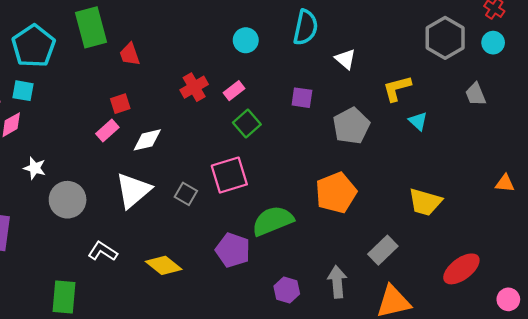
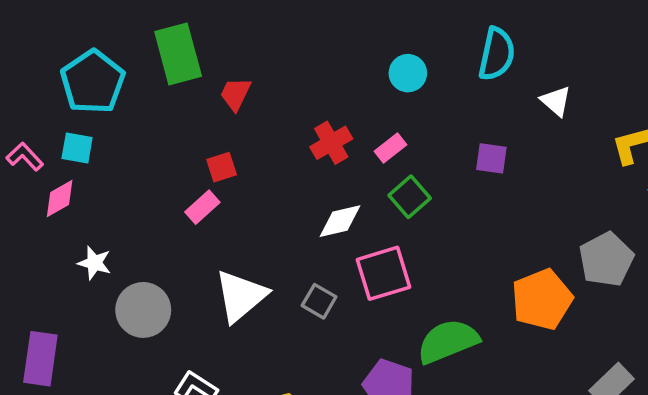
red trapezoid: (130, 54) -> (235, 94), turned 45
gray pentagon: (351, 126) -> (606, 259), moved
white diamond: (147, 140) -> (340, 221), moved

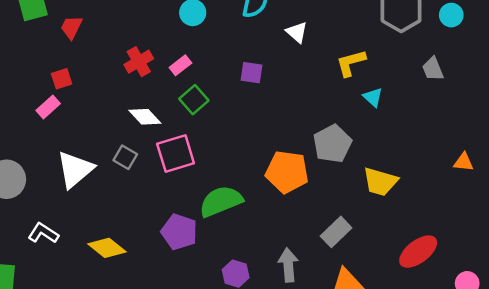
white diamond: (340, 221) -> (145, 117), turned 60
orange pentagon: (542, 299) -> (287, 172), turned 30
gray square: (319, 301) -> (125, 157), moved

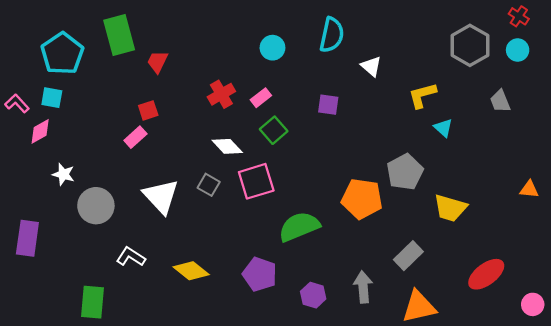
white triangle: (75, 169) -> (161, 196), turned -33
purple pentagon: (179, 232) -> (260, 274), moved

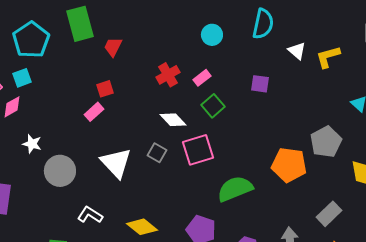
yellow L-shape: (422, 95) -> (328, 57), moved
cyan square: (52, 98) -> (22, 78), turned -30

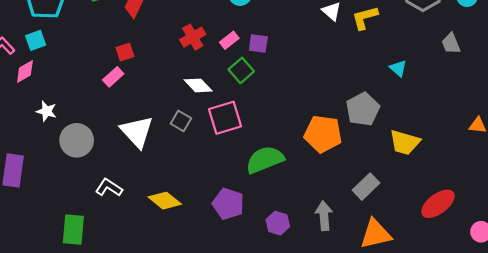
purple square: (260, 84) -> (258, 44), moved

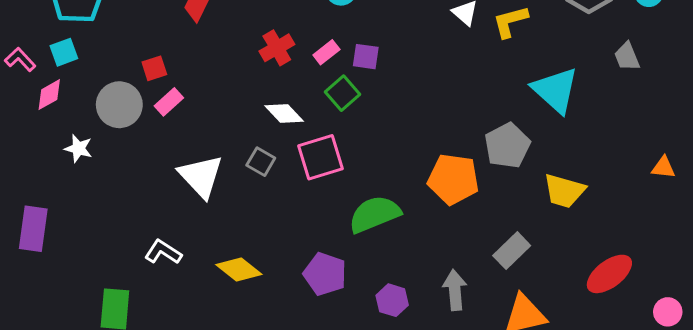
red square: (125, 52) -> (154, 68), moved
cyan triangle: (398, 68) -> (555, 90), size x2.0
gray circle: (77, 140) -> (119, 105), moved

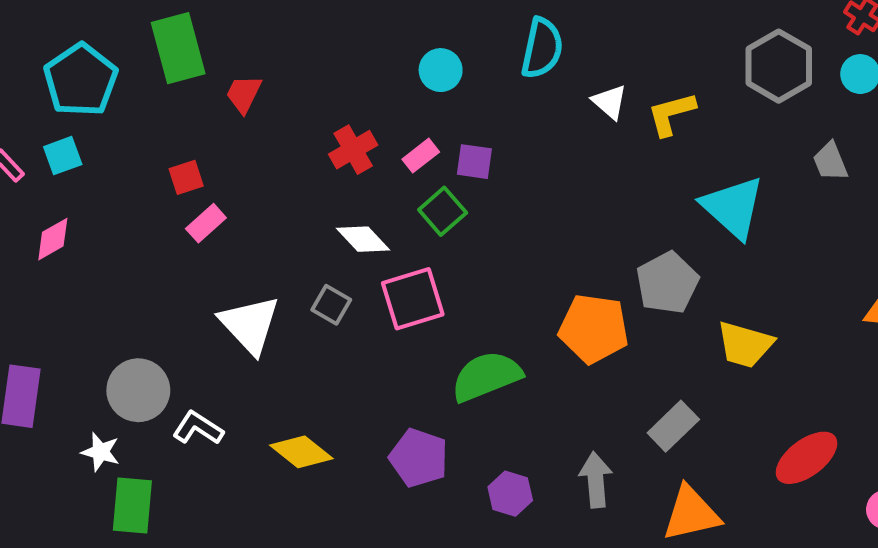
pink diamond: (49, 95) -> (53, 239), moved
gray circle: (119, 105) -> (138, 390), moved
white star: (78, 148) -> (101, 452), moved

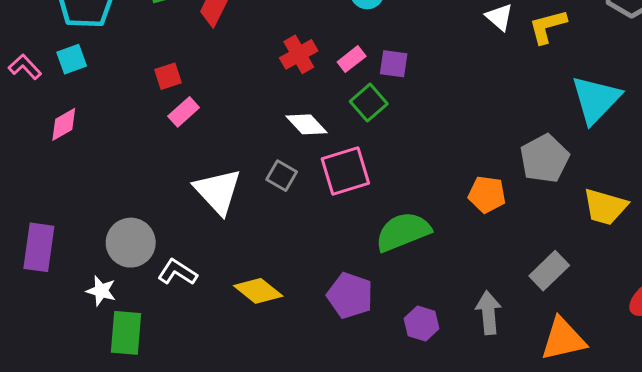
cyan triangle: (733, 207) -> (596, 99), turned 32
orange pentagon: (594, 329) -> (487, 194), size x0.7

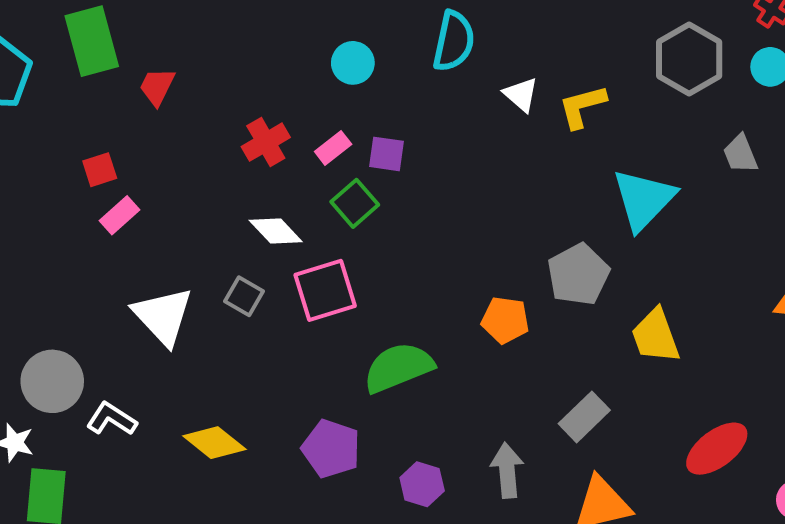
yellow trapezoid: (605, 207) -> (655, 336), turned 54

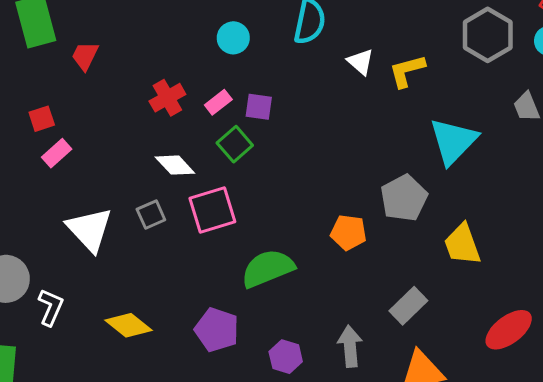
gray square: (244, 296) -> (151, 214), turned 36
white L-shape: (112, 419) -> (51, 307), turned 81

